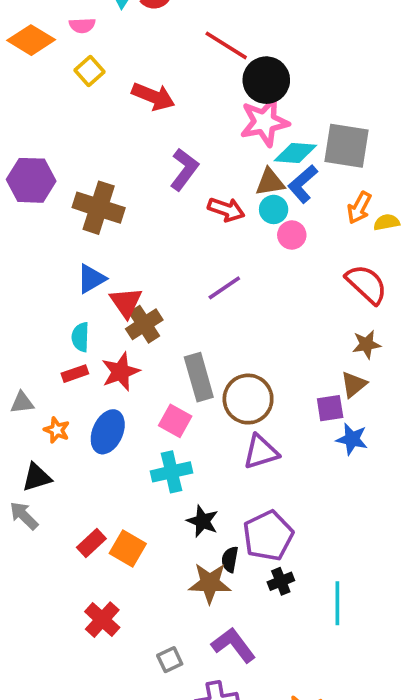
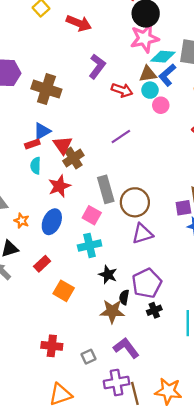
red rectangle: (75, 374) -> (32, 144), moved
red rectangle: (91, 543) -> (42, 264), moved
red cross: (102, 620) -> (52, 346), moved, turned -36

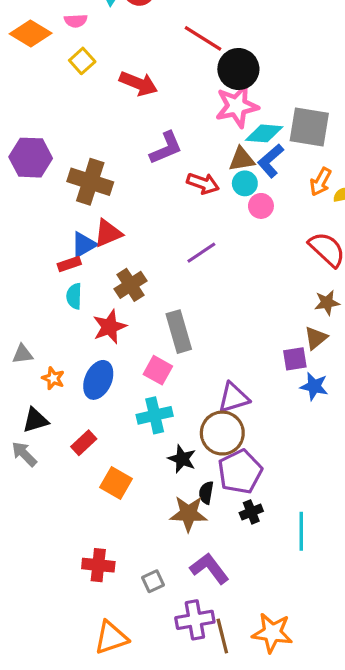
purple L-shape: (97, 66) -> (166, 148), turned 30
red triangle: (63, 145) -> (108, 233), moved, turned 42
brown circle: (135, 202) -> (222, 433), moved

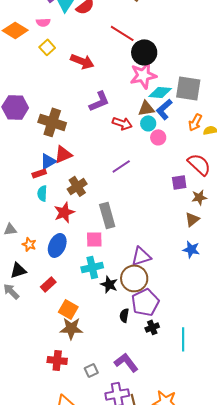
purple square: (295, 359) -> (179, 182), moved
pink square: (158, 370) -> (94, 239), turned -30
black star: (182, 459) -> (109, 284), moved
brown star: (188, 514) -> (71, 328), moved

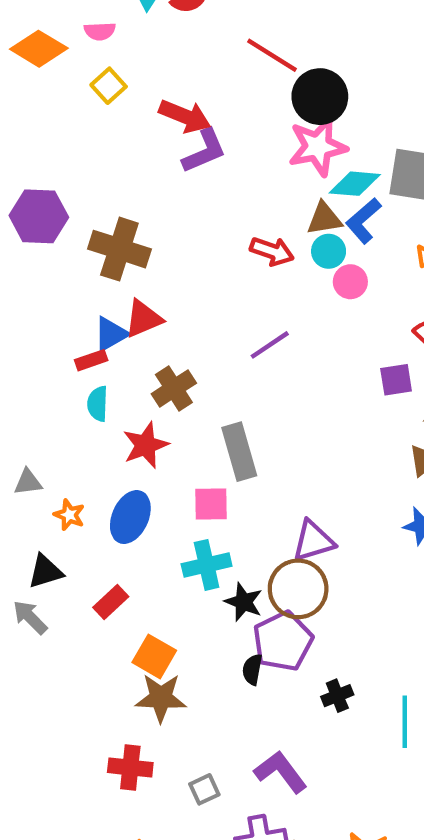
purple L-shape: (99, 101) -> (204, 151), moved
purple pentagon: (145, 302) -> (283, 641), moved
black semicircle: (124, 315) -> (252, 670), moved

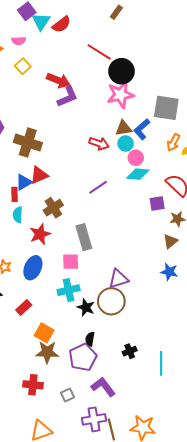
cyan diamond: (355, 184) -> (138, 174), moved
red rectangle: (91, 360) -> (15, 194), turned -72
purple pentagon: (283, 641) -> (83, 357), moved

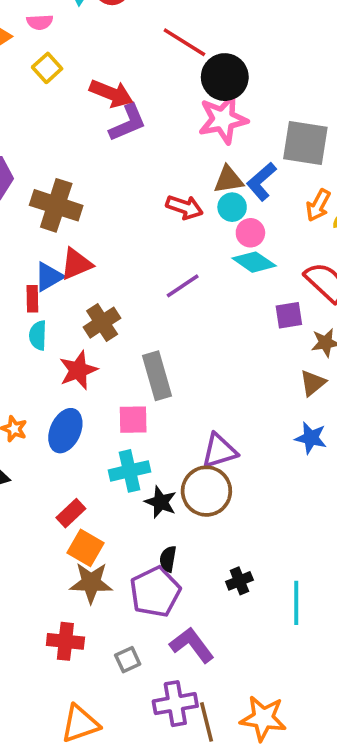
cyan diamond: (138, 174) -> (254, 262), turned 30
red rectangle: (24, 307) -> (71, 513), moved

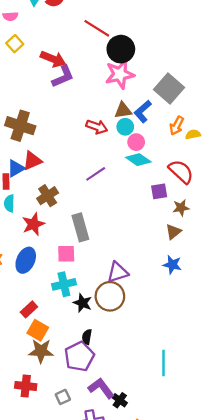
gray square: (305, 143) -> (169, 88), turned 32
black cross: (239, 581) -> (120, 400), moved, turned -32

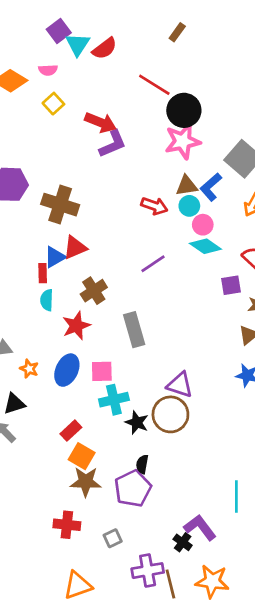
pink square: (66, 254) -> (102, 371), moved
purple triangle: (118, 272) -> (180, 385), turned 35
purple L-shape: (101, 388) -> (200, 527), moved

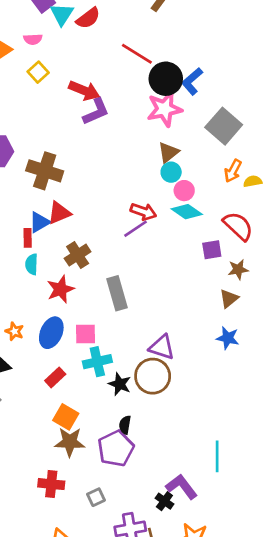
brown triangle: (187, 186) -> (168, 152), turned -30
blue L-shape: (211, 187) -> (192, 81), moved
red arrow: (154, 206) -> (143, 212), moved
red rectangle: (71, 431) -> (55, 377), moved

